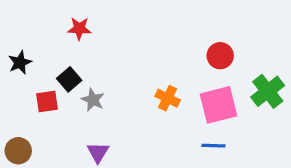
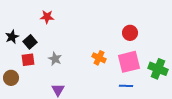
black square: (69, 79) -> (30, 42), moved
green cross: (268, 91) -> (158, 69), moved, turned -30
brown circle: (18, 151) -> (11, 78), moved

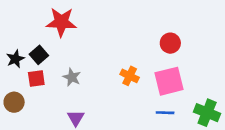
red star: (47, 17) -> (61, 22), size x1.6
black star: (12, 37) -> (15, 59), moved
green cross: (158, 69) -> (207, 113), moved

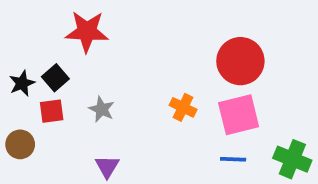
red circle: (170, 43) -> (240, 61), size x1.6

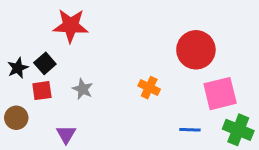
pink square: (239, 115) -> (220, 94), moved
purple triangle: (107, 167) -> (66, 134), moved

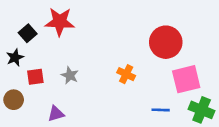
black square: (45, 63) -> (28, 33), moved
purple triangle: (66, 134) -> (56, 114), turned 42

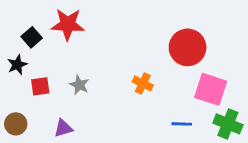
pink square: (186, 79) -> (211, 89), turned 32
brown circle: (14, 100) -> (16, 124), moved

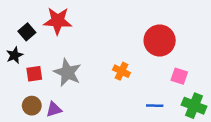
gray star: (79, 85) -> (67, 72), size x1.6
pink square: (211, 89) -> (179, 76), size x0.6
brown circle: (16, 124) -> (32, 106), moved

